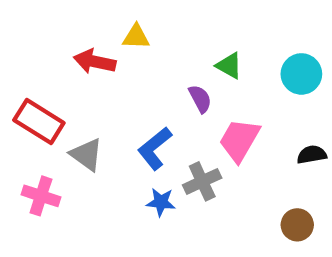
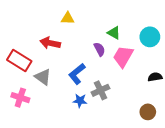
red arrow: (95, 62) -> (50, 43), moved
pink trapezoid: (239, 140) -> (123, 56), moved

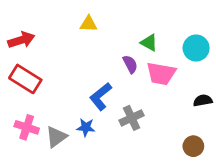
red arrow: (50, 43) -> (21, 40), moved, turned 150
pink trapezoid: (123, 56) -> (161, 74), turned -110
gray triangle: (43, 77) -> (56, 137), moved, turned 48
blue star: (80, 101) -> (86, 127), moved

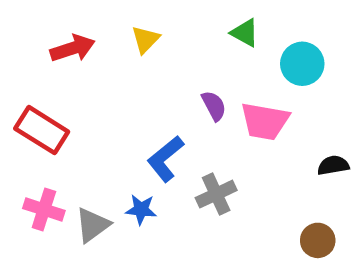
yellow triangle: (89, 24) -> (145, 39), turned -48
red arrow: (21, 40) -> (73, 48), moved
green triangle: (149, 43) -> (245, 33), moved
cyan circle: (196, 48) -> (302, 64), moved

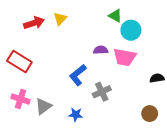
yellow triangle: (145, 39) -> (60, 19), moved
cyan circle: (302, 64) -> (131, 30), moved
purple semicircle: (214, 106) -> (101, 50), turned -64
blue star: (141, 210) -> (76, 115), moved

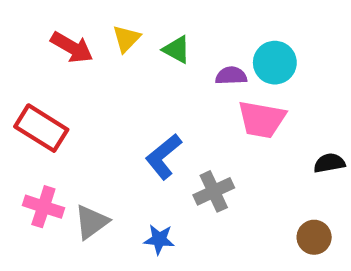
green triangle: (115, 16) -> (177, 50), moved
red arrow: (34, 23) -> (72, 47), turned 48
purple semicircle: (101, 50) -> (231, 76), moved

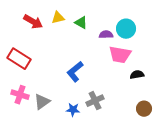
yellow triangle: (126, 39) -> (58, 18), turned 32
black semicircle: (329, 163) -> (137, 75), moved
gray cross: (214, 191) -> (95, 101), moved

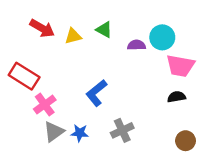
yellow triangle: (58, 18) -> (73, 36), moved
pink trapezoid: (120, 55) -> (180, 66), moved
pink cross: (20, 95) -> (45, 105), moved, turned 36
blue star: (73, 110) -> (80, 133), moved

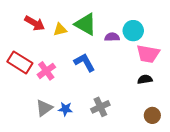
green triangle: (104, 30) -> (86, 24), size x1.6
blue L-shape: (96, 93) -> (84, 62), moved, turned 100
pink cross: (45, 105) -> (46, 71), moved

